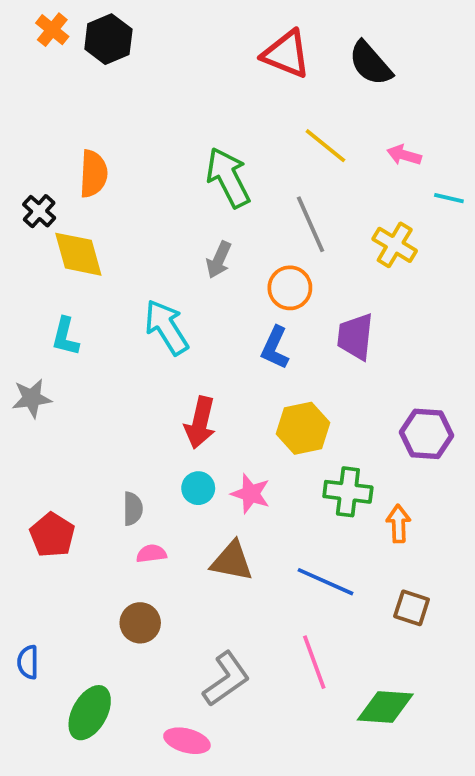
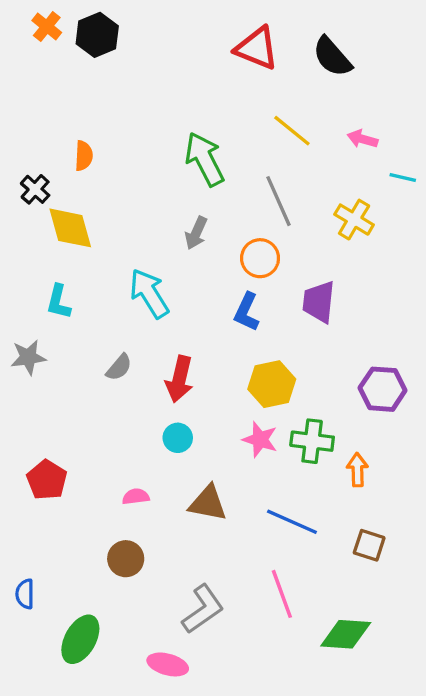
orange semicircle: (93, 174) -> (84, 156), size x0.7
pink star: (251, 494) -> (260, 440), moved
gray semicircle: (133, 509) -> (119, 367), moved, turned 40

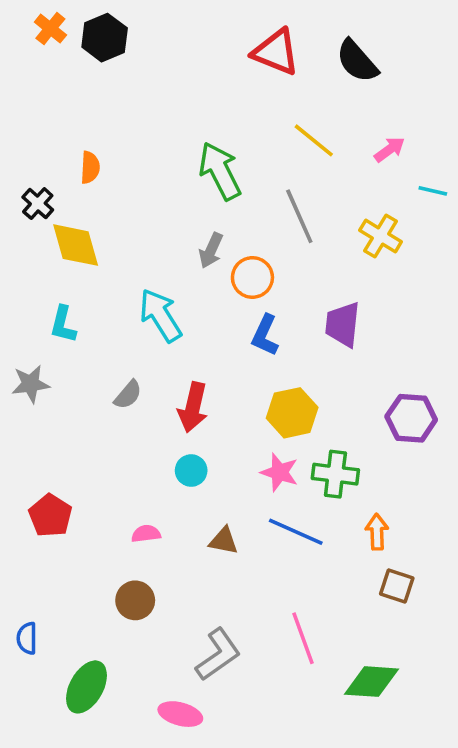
pink arrow: (362, 139) -> (390, 149), turned 128
orange circle: (260, 258) -> (252, 277), moved
orange arrow: (357, 470) -> (377, 532), moved
brown triangle: (208, 503) -> (224, 541), size x0.7
blue line: (292, 522) -> (296, 532), moved

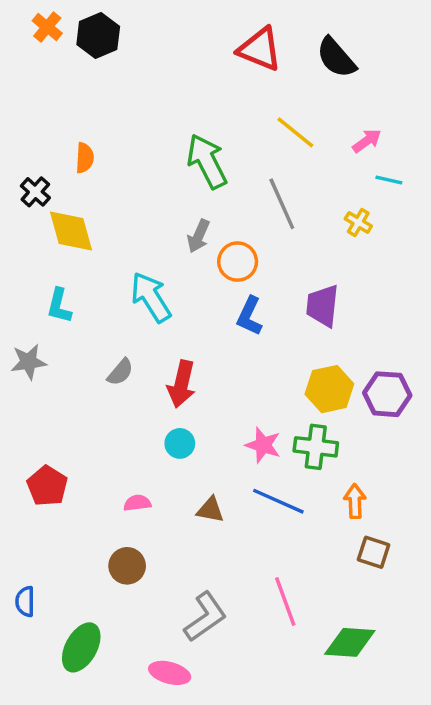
cyan line: (433, 191) -> (389, 180), moved
yellow cross: (381, 236) -> (358, 222), size x0.7
yellow hexagon: (292, 413) -> (329, 389), moved

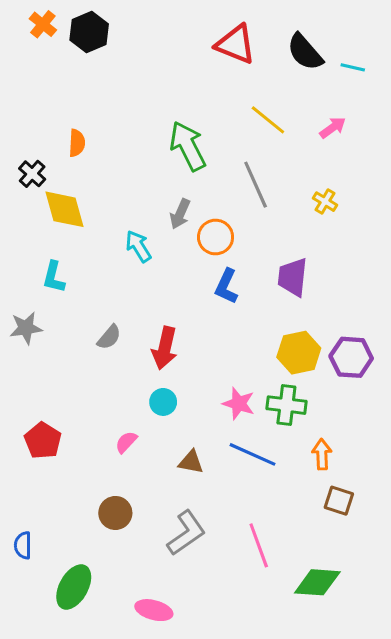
cyan line: (389, 180) -> (353, 67), moved
cyan arrow: (151, 297) -> (138, 246), moved, size x0.7
pink semicircle: (137, 503) -> (126, 442), moved, turned -40
gray L-shape: (205, 617) -> (186, 533), moved

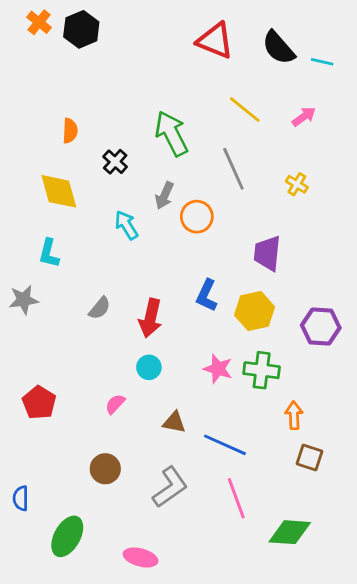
black cross: (32, 174) -> (115, 162), moved
blue L-shape: (226, 286) -> (207, 296), moved
yellow hexagon: (299, 353) -> (255, 311), moved
blue line: (253, 454) -> (225, 445), moved

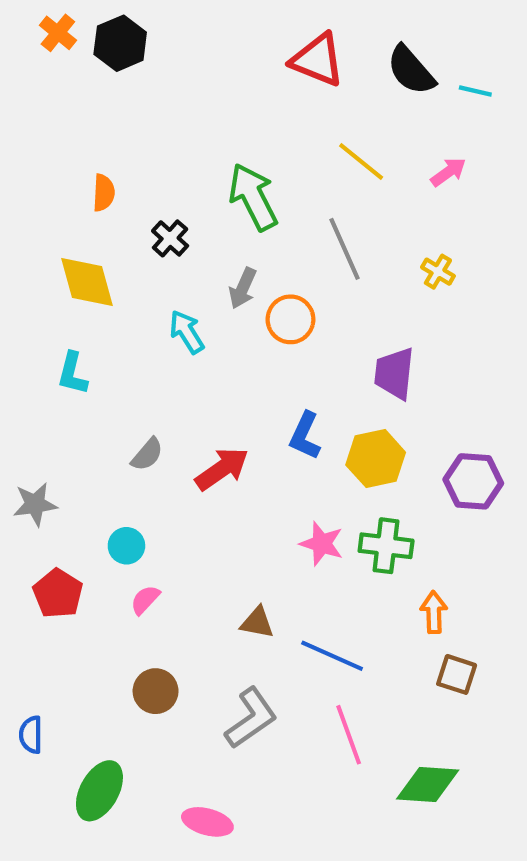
gray star: (24, 300) -> (35, 504), moved
red arrow: (150, 318) -> (222, 469), turned -138
cyan circle: (149, 367) -> (126, 546), moved
pink semicircle: (115, 404) -> (145, 600), moved

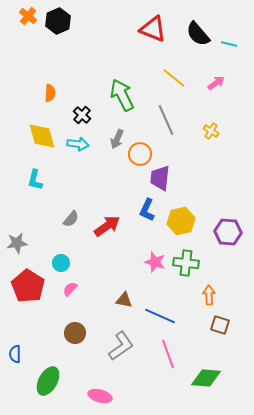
cyan arrow: (187, 332) -> (78, 144), moved, turned 130
purple trapezoid: (394, 373) -> (160, 178), moved
red pentagon: (58, 594) -> (28, 286), size x1.4

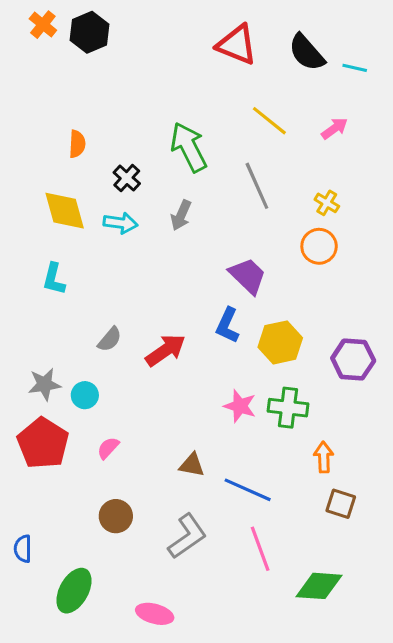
orange circle: (140, 154) -> (319, 246), moved
purple trapezoid: (160, 178) -> (248, 276), turned 128
gray star: (17, 243) -> (45, 384), moved
cyan circle: (61, 263) -> (85, 395), moved

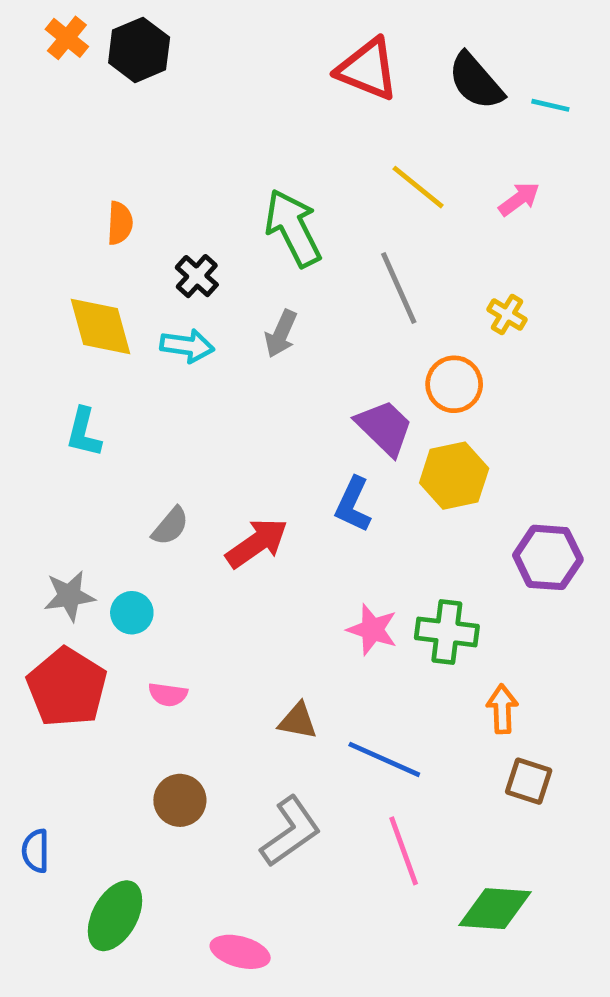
orange circle: (319, 246) -> (454, 384), moved
yellow hexagon: (280, 342) -> (454, 476), moved
pink semicircle: (108, 448) -> (168, 695), turned -125

